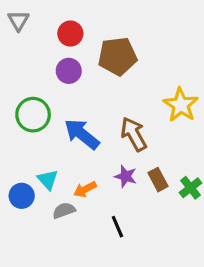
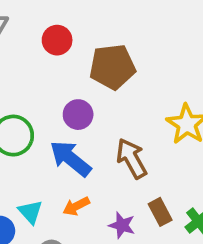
purple circle: (69, 71) -> (78, 115), moved
purple star: (126, 176) -> (122, 225), moved
orange arrow: (85, 189) -> (76, 206), moved

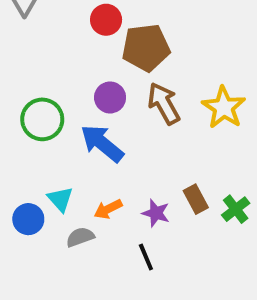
red circle: (57, 40) -> (106, 20), moved
brown arrow: (132, 158) -> (164, 103), moved
orange arrow: (76, 206) -> (108, 209), moved

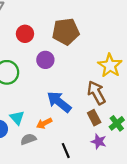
red circle: (106, 20) -> (25, 34), moved
brown arrow: (164, 103) -> (96, 93), moved
blue arrow: (102, 143) -> (59, 102), moved
purple star: (156, 213) -> (99, 141), moved

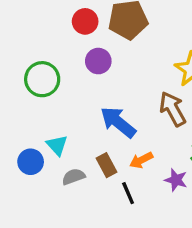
red circle: (25, 34) -> (85, 21), moved
brown rectangle: (94, 118) -> (107, 165), moved
orange arrow: (44, 123) -> (141, 160), moved

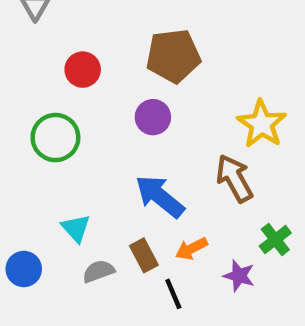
red circle: (85, 21) -> (83, 70), moved
purple circle: (98, 61) -> (153, 117), moved
blue circle: (31, 162) -> (24, 269), moved

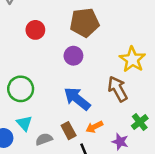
green circle: (55, 138) -> (21, 89), moved
cyan triangle: (76, 228) -> (24, 123), moved

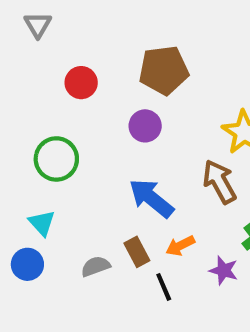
green circle: (21, 89) -> (56, 159), moved
cyan triangle: (24, 123) -> (42, 223), moved

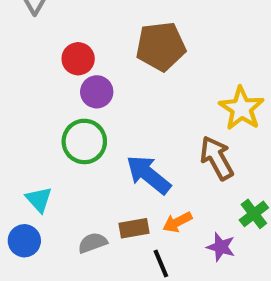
purple circle: (145, 126) -> (97, 92), moved
green circle: (56, 159) -> (84, 141), moved
brown rectangle: (137, 252) -> (134, 228), turned -72

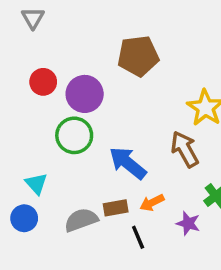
red circle: (78, 59) -> (43, 82), moved
purple circle: (97, 92) -> (85, 94), size x1.4
gray semicircle: (93, 243) -> (81, 220), size x1.4

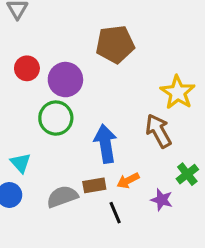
blue arrow: (128, 163) -> (106, 144), turned 42

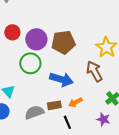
brown pentagon: (115, 44) -> (63, 42), moved
blue arrow: (106, 144) -> (61, 79), turned 115
purple star: (162, 200) -> (103, 119), moved

